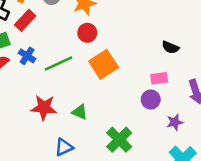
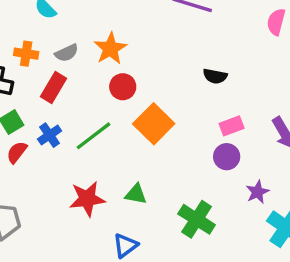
red rectangle: (25, 20) -> (53, 87), moved
black semicircle: (170, 47) -> (215, 76), moved
blue cross: (27, 56) -> (50, 135), turned 35
purple star: (175, 122) -> (257, 192), moved

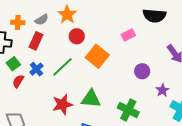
black semicircle: (215, 76) -> (154, 16), moved, size x1.6
pink rectangle: (232, 126) -> (128, 35), moved
green triangle: (136, 194) -> (91, 99), size x1.5

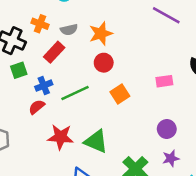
orange square: (97, 56) -> (120, 94), size x0.7
red semicircle: (18, 81) -> (37, 107), moved
purple star: (162, 90) -> (171, 158), moved

